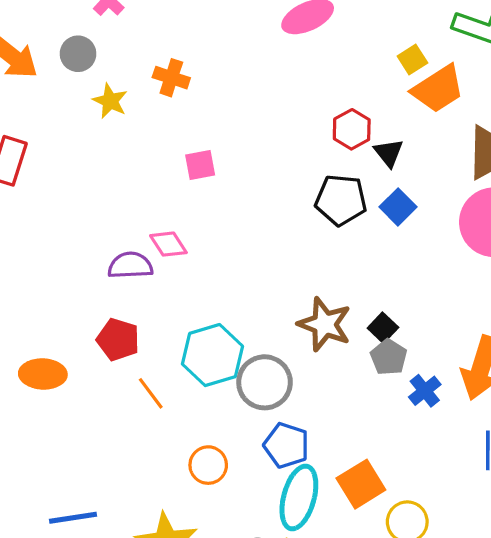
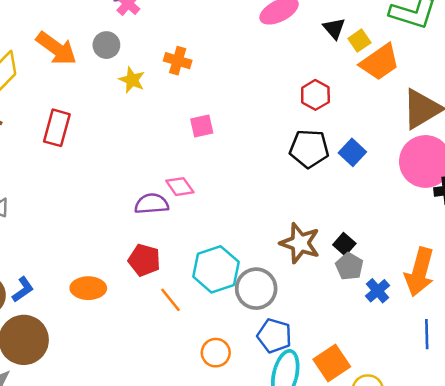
black triangle: (389, 153) -> (334, 28), moved

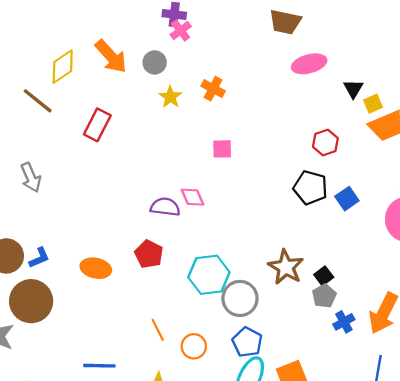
orange line: (170, 300) -> (158, 330), moved

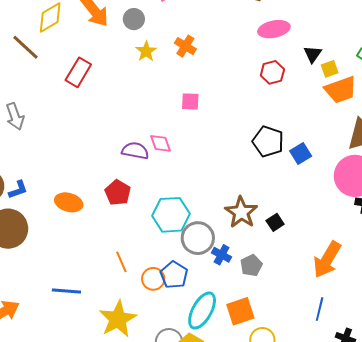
red hexagon: (325, 143) -> (272, 72), moved
gray pentagon: (324, 296) -> (251, 265), moved
blue cross: (344, 322) -> (222, 255), moved, turned -36
blue pentagon: (247, 342) -> (174, 275), moved

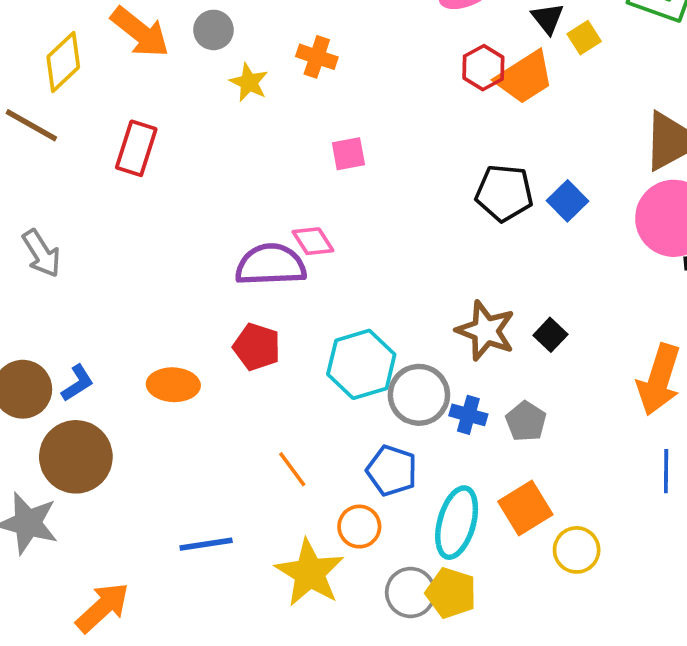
orange trapezoid: (341, 90) -> (525, 77), moved
purple semicircle: (135, 151) -> (271, 265), size x1.4
orange circle: (153, 279) -> (359, 527), moved

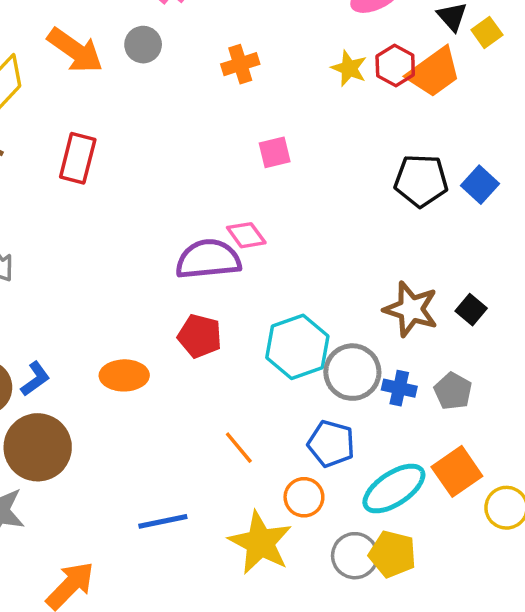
orange cross: (317, 57) -> (240, 64), turned -33
yellow star: (249, 82) -> (349, 68), moved
cyan ellipse: (457, 523) -> (394, 489), turned 44

